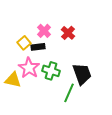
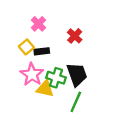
pink cross: (44, 31) -> (38, 24), moved
black trapezoid: (82, 74) -> (77, 74), moved
yellow triangle: (13, 80) -> (45, 89), moved

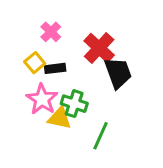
red cross: (75, 36) -> (99, 48), size x1.5
black trapezoid: (77, 74) -> (118, 73), moved

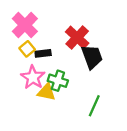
pink cross: (51, 32) -> (25, 25), moved, size x1.6
green line: (101, 136) -> (94, 106), moved

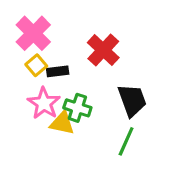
black trapezoid: (92, 57) -> (132, 100), moved

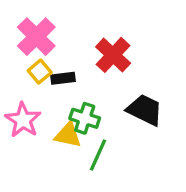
black trapezoid: (132, 100) -> (145, 110), turned -44
pink star: (44, 103) -> (23, 120), moved
green line: (126, 141) -> (98, 155), moved

